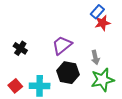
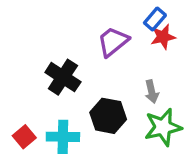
purple trapezoid: (62, 45) -> (113, 42), moved
black cross: (20, 48) -> (63, 77), moved, size x1.5

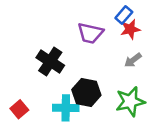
purple trapezoid: (113, 42) -> (90, 33), turned -128
gray arrow: (152, 92) -> (133, 60), moved, turned 66
cyan cross: (63, 137) -> (66, 108), moved

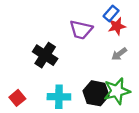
black hexagon: (86, 92) -> (96, 93), moved

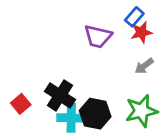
black cross: (45, 55) -> (60, 95), moved
black hexagon: (96, 93) -> (95, 114), moved
red square: (17, 98) -> (21, 104), moved

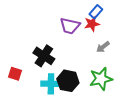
red star: (141, 32) -> (92, 24), moved
black cross: (60, 95) -> (44, 56), moved
red square: (21, 104) -> (15, 74), turned -32

